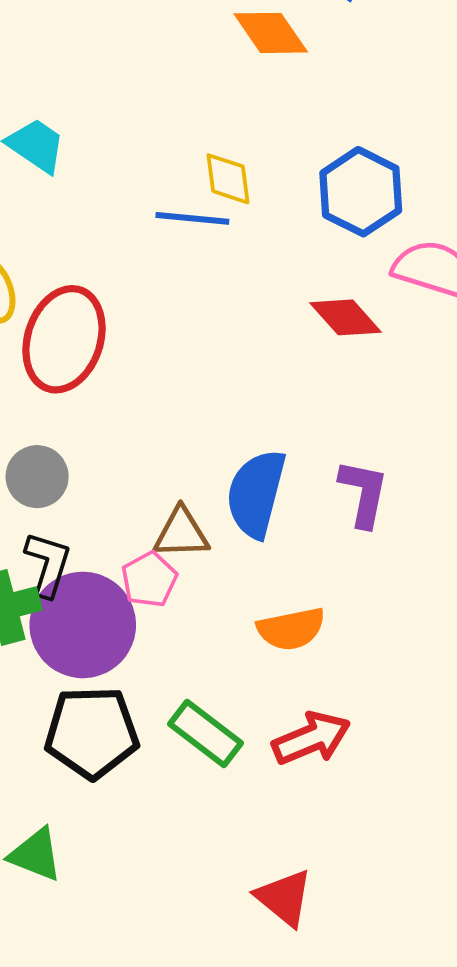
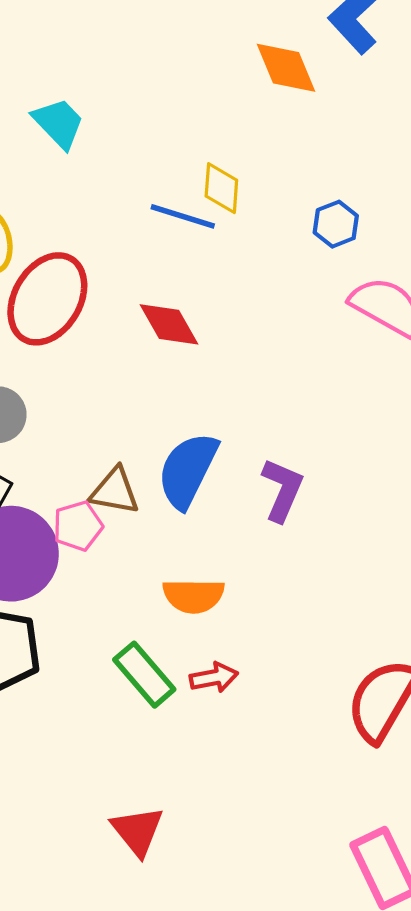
blue hexagon: (361, 192) -> (336, 224), size x0.6
red diamond: (346, 317) -> (169, 324), moved
green rectangle: (206, 734) -> (144, 675), moved
red arrow: (311, 738) -> (214, 677), moved, size x0.7

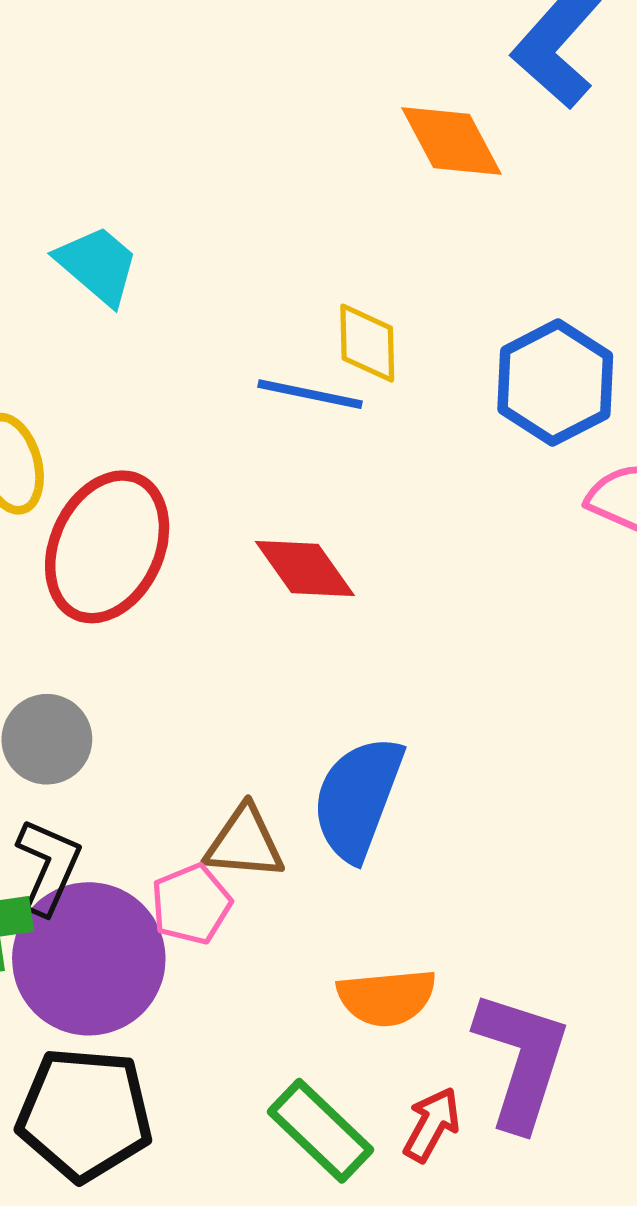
blue hexagon: (336, 224) -> (555, 383), size x1.6
purple L-shape: (282, 490) -> (521, 1060), moved, size x1.4
red arrow: (214, 677) -> (432, 1125), turned -45

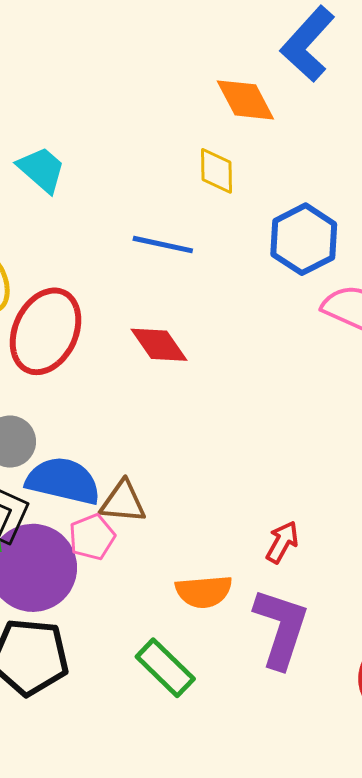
yellow diamond: (367, 343) -> (217, 171), moved
blue semicircle: (358, 798) -> (63, 481), moved, turned 82
red arrow: (432, 1125) -> (282, 542), moved

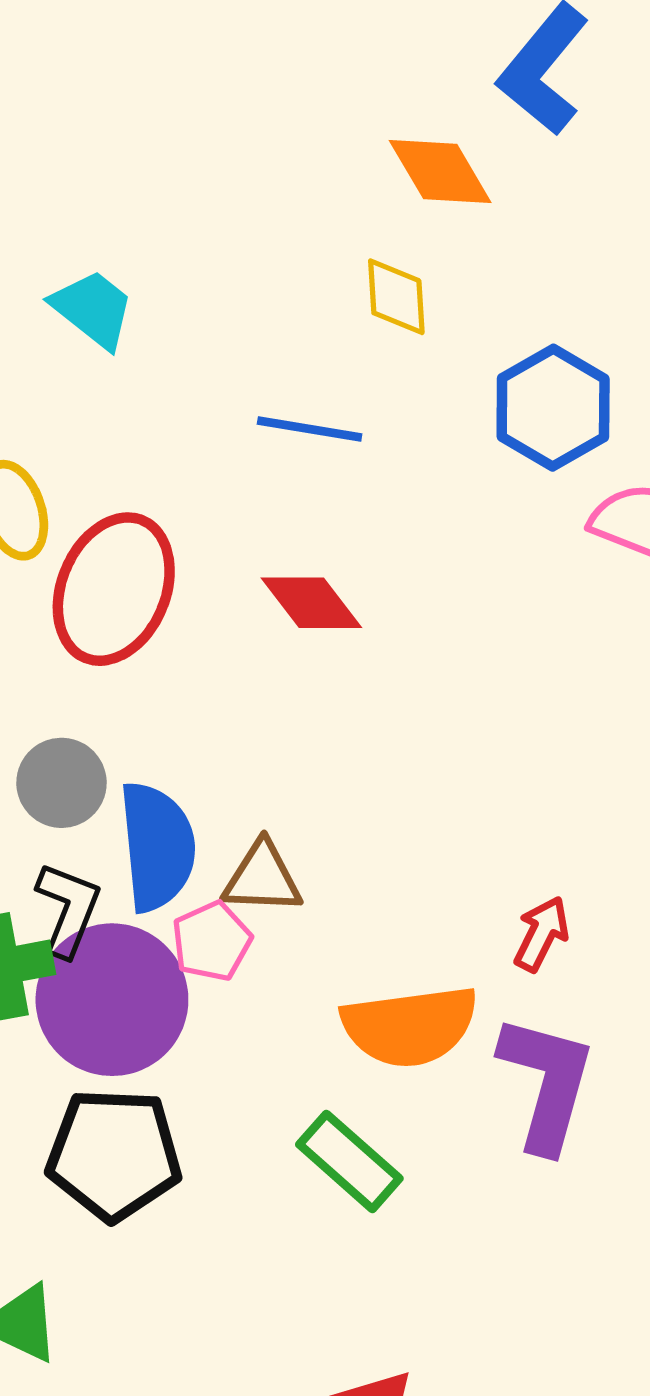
blue semicircle: (63, 481) -> (157, 846), turned 74
orange semicircle: (204, 591) -> (410, 1026), size x1.4

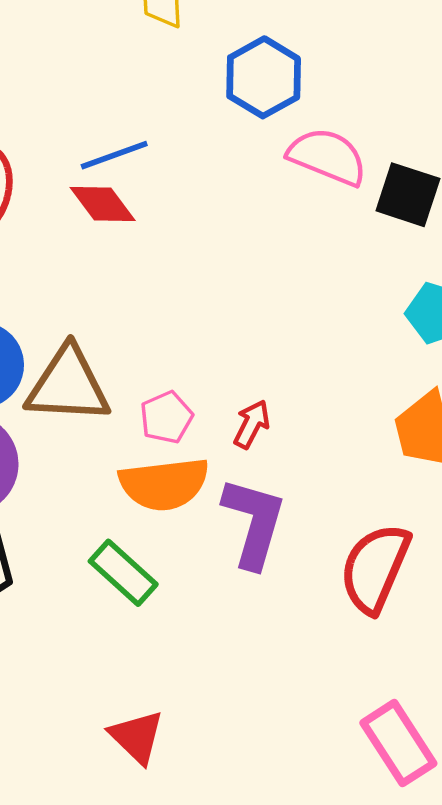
blue line: (310, 429) -> (114, 155), moved, turned -30
brown triangle: (262, 878) -> (68, 385), size x1.6
pink pentagon: (212, 941) -> (166, 417), moved

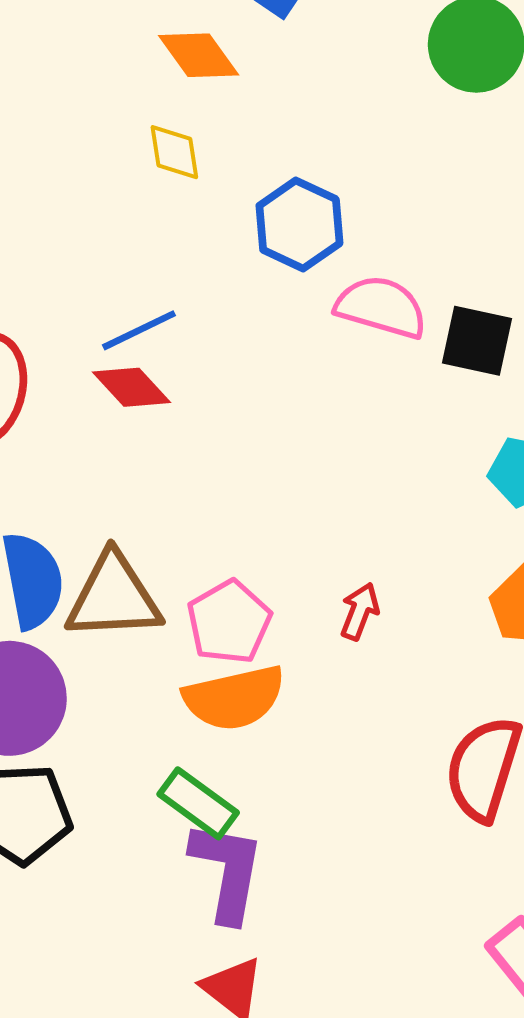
pink pentagon: (166, 417) -> (229, 622), size x1.4
red arrow: (252, 424) -> (360, 611), moved
purple L-shape: (254, 523) -> (227, 871), moved

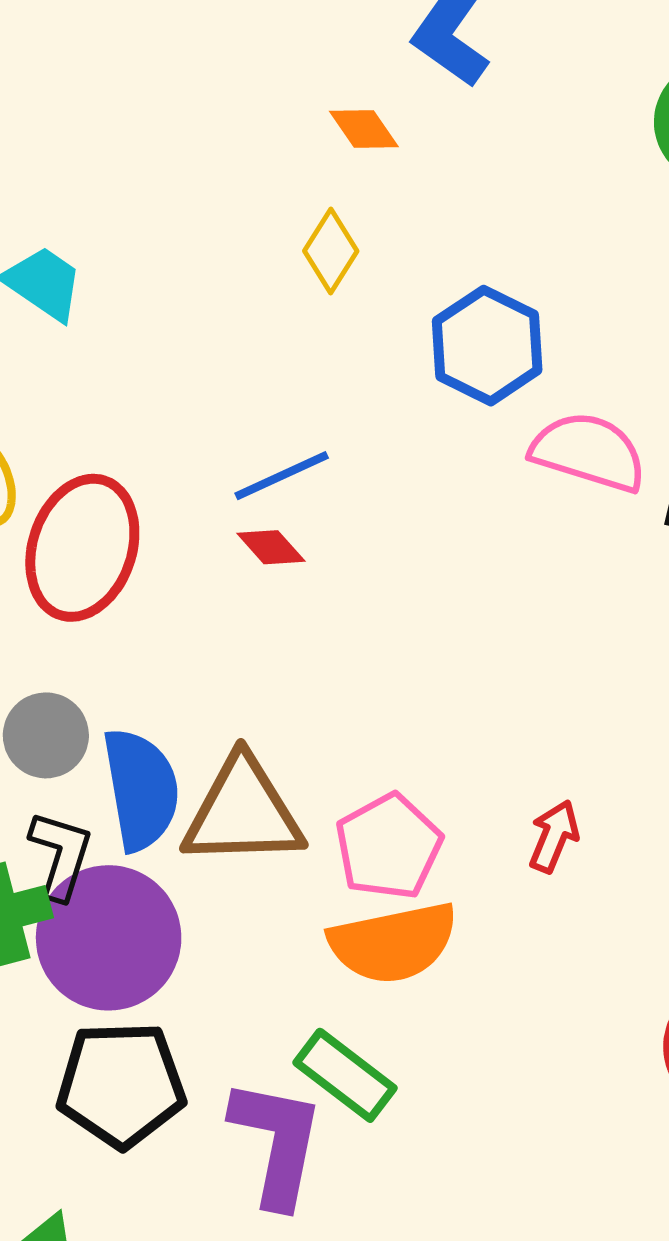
orange diamond: (199, 55) -> (364, 129), size x0.7
yellow diamond: (174, 152) -> (331, 251), turned 40
red diamond: (132, 387) -> (271, 547), size x0.7
purple L-shape: (227, 871) -> (277, 1143), moved

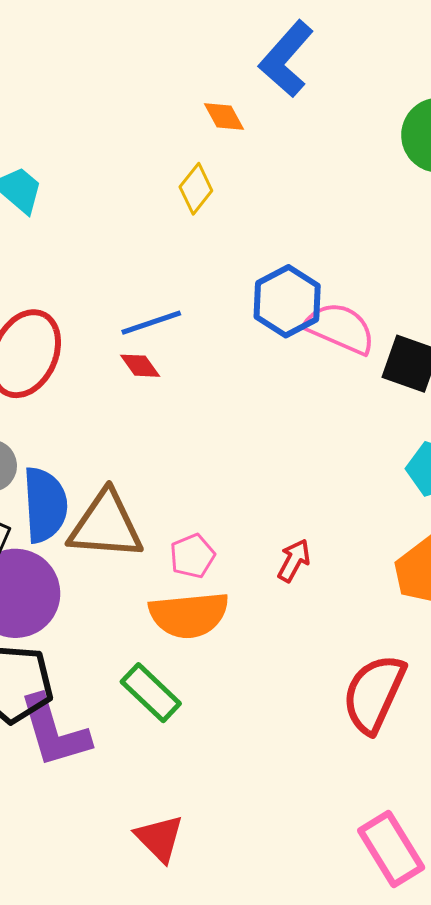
blue hexagon: (487, 346) -> (287, 301), moved
pink pentagon: (389, 847) -> (192, 556), size x0.7
purple L-shape: (277, 1143) -> (54, 731), moved, turned 146

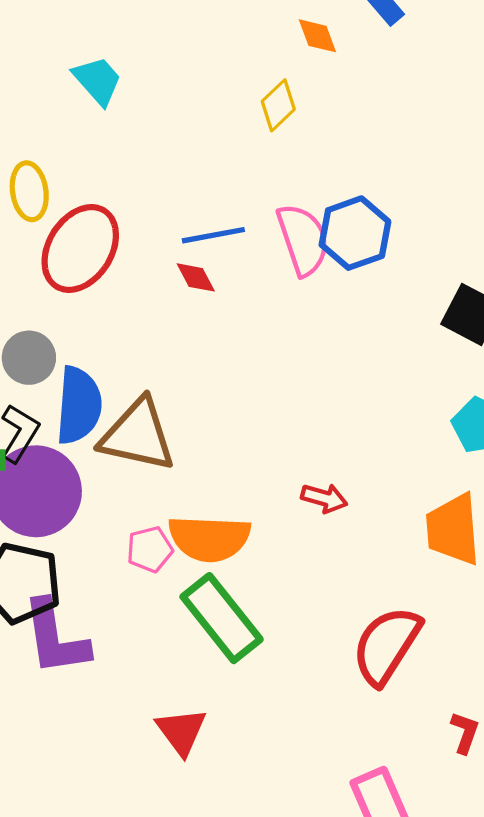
pink semicircle: (340, 328) -> (303, 240), moved, turned 40
pink pentagon: (192, 556) -> (150, 549), moved
red arrow: (294, 560) -> (324, 498), turned 69
green rectangle: (151, 693) -> (222, 618), moved, size x1.4
red triangle: (159, 838) -> (181, 731), moved

